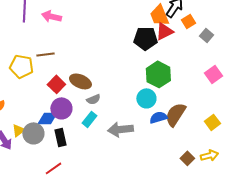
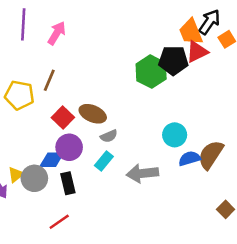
pink arrow: (51, 16) -> (57, 33), turned 108
brown line: (45, 54) -> (49, 80), turned -60
green hexagon: (158, 74) -> (151, 72), moved

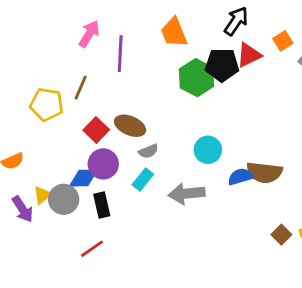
black arrow: (209, 22) -> (236, 21), moved
purple line: (23, 24) -> (120, 54), moved
orange trapezoid: (191, 32) -> (174, 32), moved
cyan circle: (175, 135) -> (208, 150), moved
brown semicircle: (211, 155) -> (264, 172), turned -116

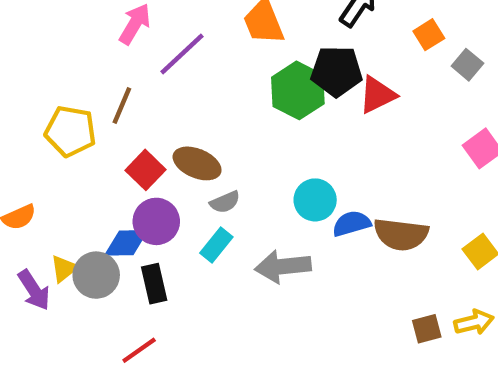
purple line: (120, 54) -> (182, 54), turned 44
red triangle: (249, 55) -> (377, 95), moved
blue semicircle: (240, 177) -> (352, 224), moved
brown square: (281, 235) -> (427, 329), turned 30

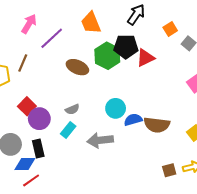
brown ellipse: (197, 163) -> (77, 67), moved
red square: (146, 170) -> (27, 106), moved
blue diamond: (126, 243) -> (25, 164), moved

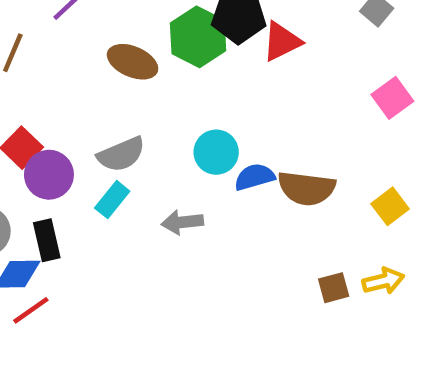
gray semicircle: (72, 109) -> (121, 154), size x1.5
gray arrow: (100, 140) -> (182, 222), size x0.7

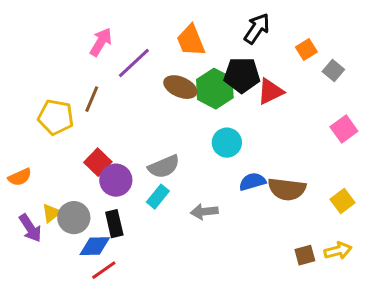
brown ellipse: (133, 62) -> (180, 87), moved
cyan circle: (216, 152) -> (227, 143), moved

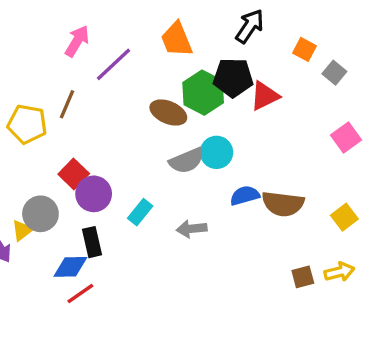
orange square: (306, 50) -> (304, 49), turned -30
brown ellipse: (180, 87) -> (168, 113), moved
gray semicircle: (164, 167) -> (187, 161), moved
gray circle: (74, 218) -> (40, 214), moved

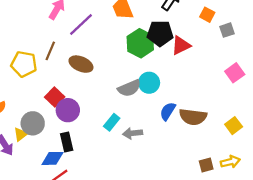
gray square: (334, 73) -> (227, 30), turned 32
brown ellipse: (168, 113) -> (81, 64), moved
blue semicircle: (245, 196) -> (168, 111), turned -42
cyan rectangle: (140, 212) -> (112, 122), moved

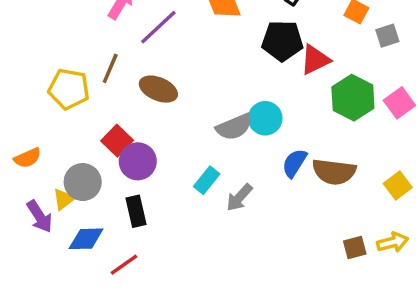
green hexagon: (140, 43) -> (353, 98), moved
gray arrow: (133, 133) -> (239, 198), turned -42
blue diamond: (52, 158) -> (86, 239), moved

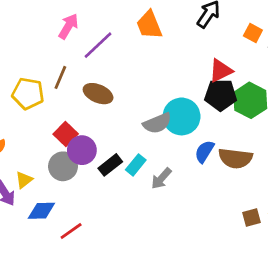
black pentagon: (282, 41) -> (221, 95), moved
cyan circle: (265, 118) -> (182, 116), size x1.4
gray circle: (83, 182) -> (63, 166), moved
black rectangle: (136, 211) -> (110, 165), moved, turned 65

